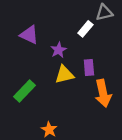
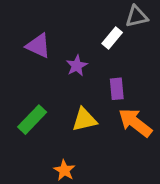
yellow triangle: (64, 75) -> (84, 120), moved
orange arrow: (103, 93) -> (135, 123), turned 140

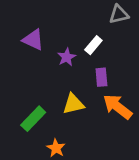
white rectangle: (112, 38) -> (93, 45), moved
green rectangle: (32, 120) -> (33, 119), moved

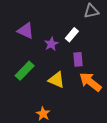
yellow triangle: (73, 104) -> (56, 80), turned 36
green rectangle: (33, 119) -> (25, 71), moved

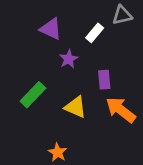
purple triangle: (26, 31) -> (51, 29), moved
white rectangle: (72, 35) -> (95, 33), moved

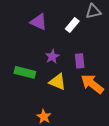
purple star: (69, 59) -> (52, 57), moved
green rectangle: (33, 95) -> (25, 72), turned 60

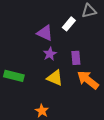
purple triangle: (39, 22) -> (45, 33), moved
green rectangle: (25, 72) -> (14, 76), moved

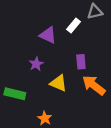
purple star: (50, 54) -> (36, 64), moved
green rectangle: (14, 76) -> (15, 94), moved

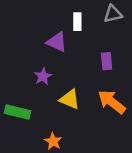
white rectangle: (73, 25) -> (77, 22), moved, turned -40
purple rectangle: (81, 62) -> (107, 61), moved

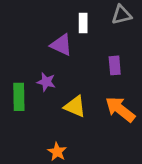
purple star: (43, 76) -> (46, 82), turned -30
green rectangle: (17, 112) -> (19, 97), moved, turned 75

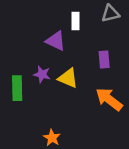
yellow triangle: (75, 107) -> (68, 78), moved

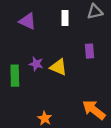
purple triangle: (56, 41) -> (28, 21), moved
orange arrow: (109, 99) -> (94, 110), moved

